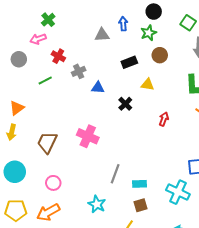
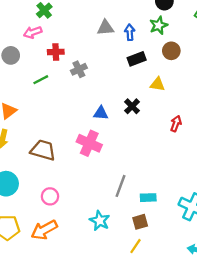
blue arrow: (123, 24) -> (130, 32), moved
red cross: (58, 56) -> (56, 52), turned -32
blue triangle: (98, 88) -> (101, 113), moved
brown trapezoid: (47, 142) -> (43, 150), turned 80
brown square: (140, 205) -> (140, 222), moved

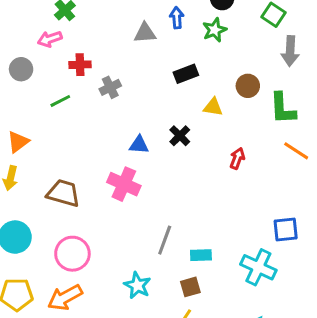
blue arrow: (130, 32) -> (177, 18), moved
brown circle: (171, 51) -> (248, 86), moved
pink circle: (50, 196) -> (72, 254), size x1.5

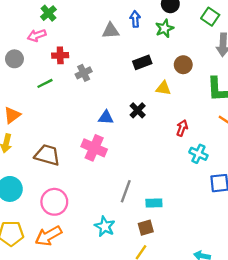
brown circle: (248, 86) -> (183, 65), moved
cyan cross: (258, 267) -> (198, 154), moved, size x0.7

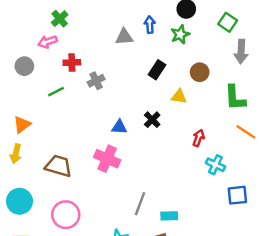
black rectangle: (142, 62) -> (157, 70), turned -36

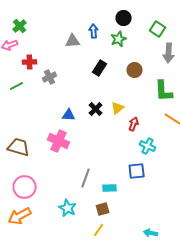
yellow triangle: (179, 97) -> (118, 108), moved, turned -48
blue square: (237, 195) -> (137, 171), moved

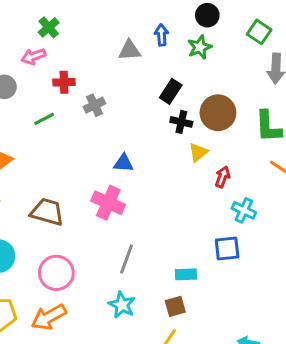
brown circle: (135, 70) -> (218, 113), moved, size x1.5
black cross: (96, 109) -> (181, 122), moved, turned -32
gray line: (86, 178) -> (126, 259), moved

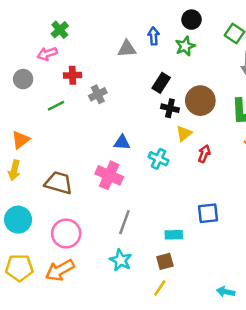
cyan cross: (244, 210) -> (159, 159), moved

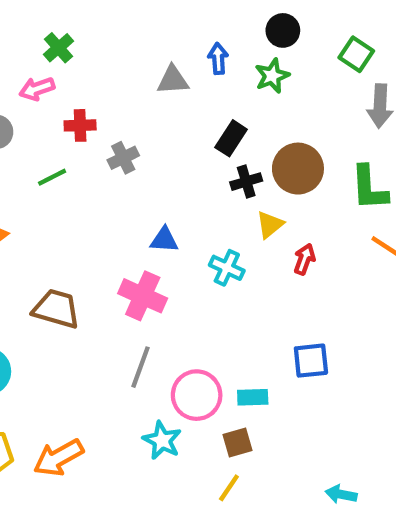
black cross: (170, 108) -> (246, 182), turned -30
gray line: (124, 222) -> (140, 367), moved
pink circle: (66, 234) -> (197, 395), moved

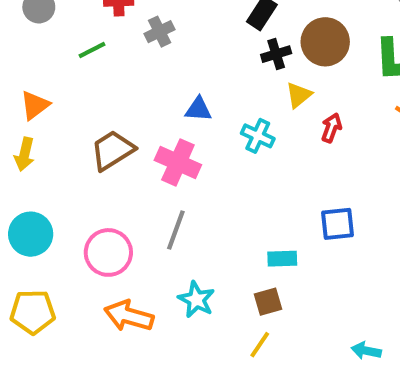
brown trapezoid: (56, 309) -> (112, 150), moved, turned -48
pink circle: (197, 395) -> (108, 252), moved
orange arrow: (59, 458) -> (129, 316), moved, turned 45

